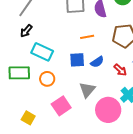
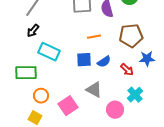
orange circle: (47, 79) -> (41, 96), moved
gray triangle: (87, 90) -> (94, 90), turned -42
pink circle: (108, 110) -> (115, 110), size x0.7

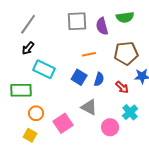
blue square: (84, 60) -> (79, 77), turned 35
blue semicircle: (104, 62) -> (99, 79), turned -40

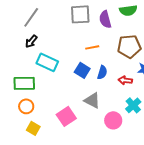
red arrow: (122, 87) -> (125, 80), turned 144
orange circle: (36, 113) -> (26, 106), moved

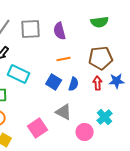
gray square: (80, 14) -> (31, 29), moved
purple semicircle: (105, 19) -> (60, 31), moved
red arrow: (125, 80) -> (98, 83), moved, turned 80

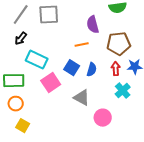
purple semicircle: (60, 31) -> (93, 25), moved
cyan cross: (105, 117) -> (123, 91), moved
pink square: (38, 128) -> (51, 83), moved

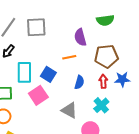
cyan rectangle: (37, 60) -> (24, 72), turned 65
blue square: (72, 68) -> (48, 74), moved
cyan cross: (123, 91) -> (101, 105), moved

